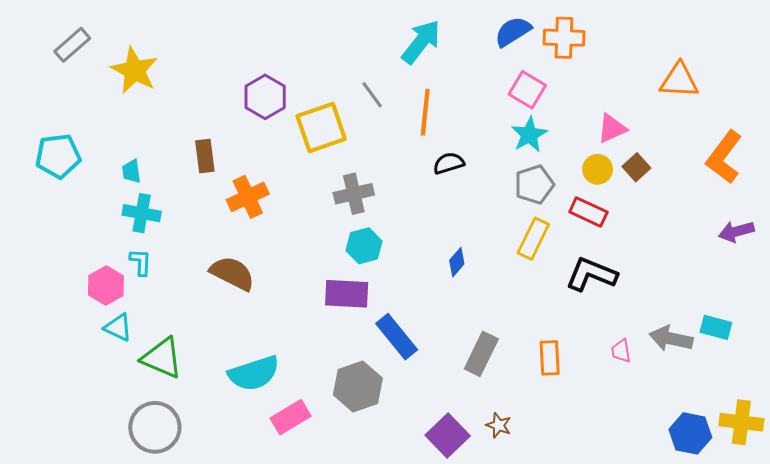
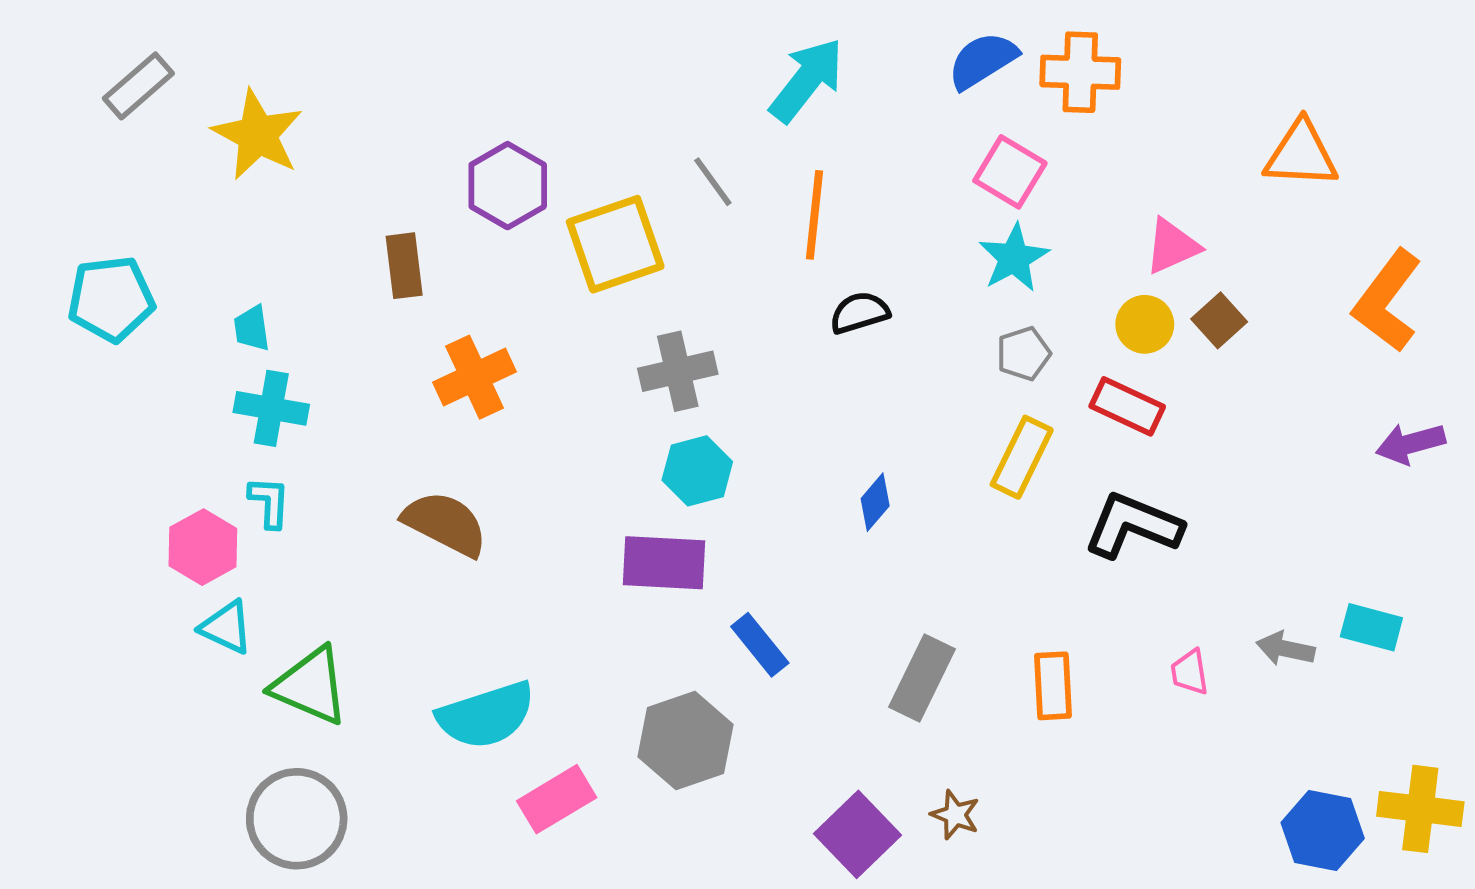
brown rectangle: (205, 156) -> (404, 266), moved
gray pentagon: (534, 185) -> (1024, 354), size x0.7
blue rectangle: (397, 337) -> (760, 645), size x0.7
gray arrow: (671, 339) -> (1285, 649), size x0.7

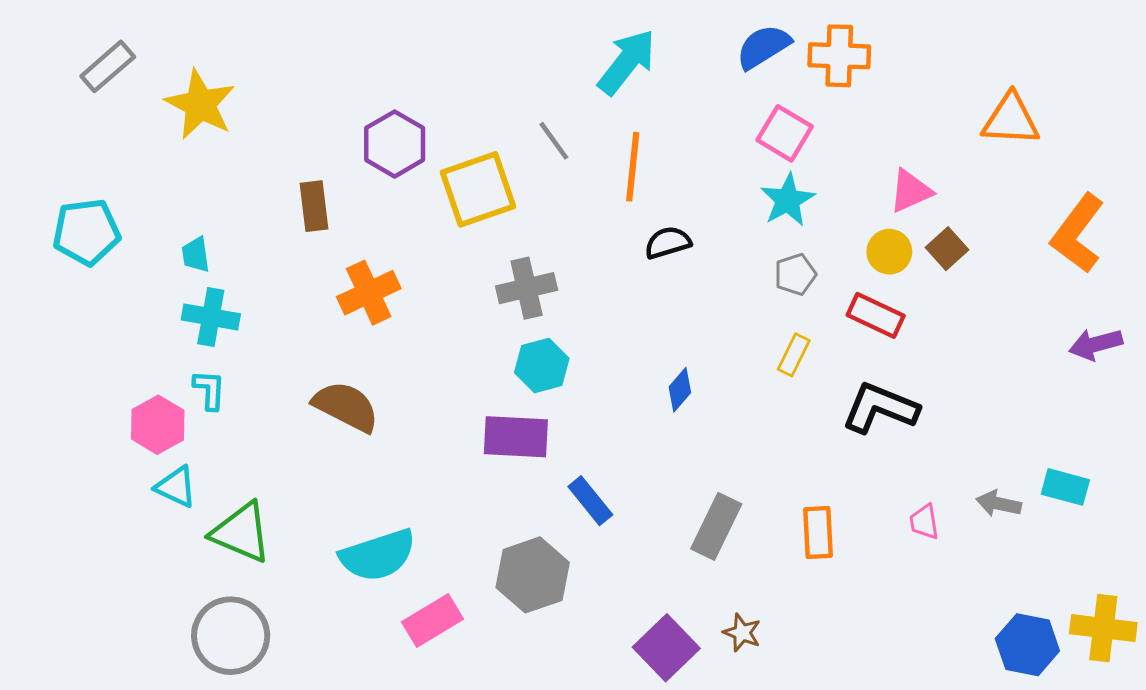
yellow rectangle: (1022, 457) -> (794, 355), size x0.7

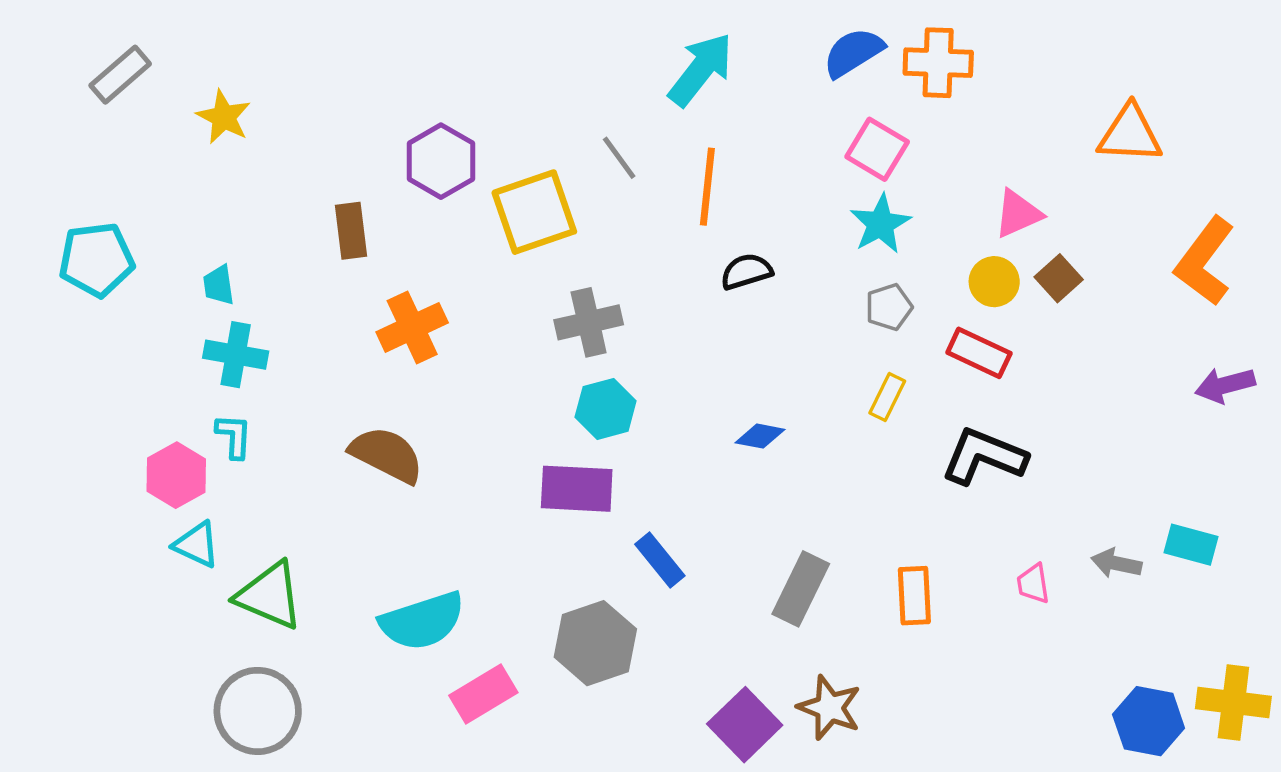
yellow star: (200, 104) -> (224, 117), size x0.7
blue diamond: (680, 390) -> (760, 436), turned 60
brown star: (742, 633) -> (830, 708), size x1.5

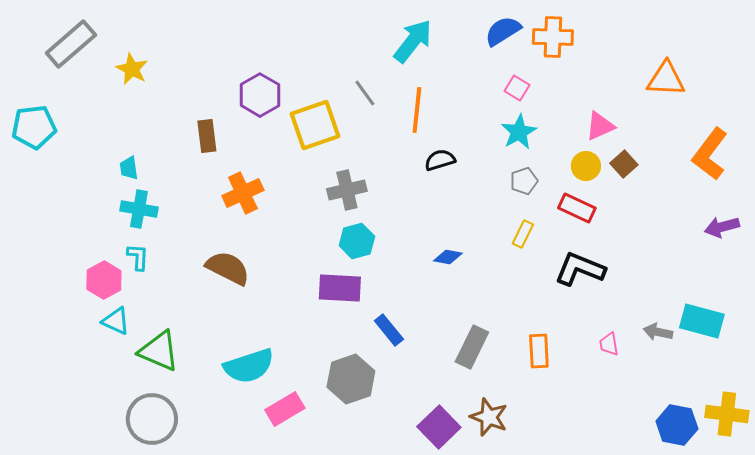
gray rectangle: (120, 75) -> (71, 44), size x1.4
pink square: (877, 149) -> (517, 88), size x0.7
cyan pentagon: (96, 260) -> (34, 127), moved
cyan rectangle: (1191, 545) -> (702, 321), size x1.4

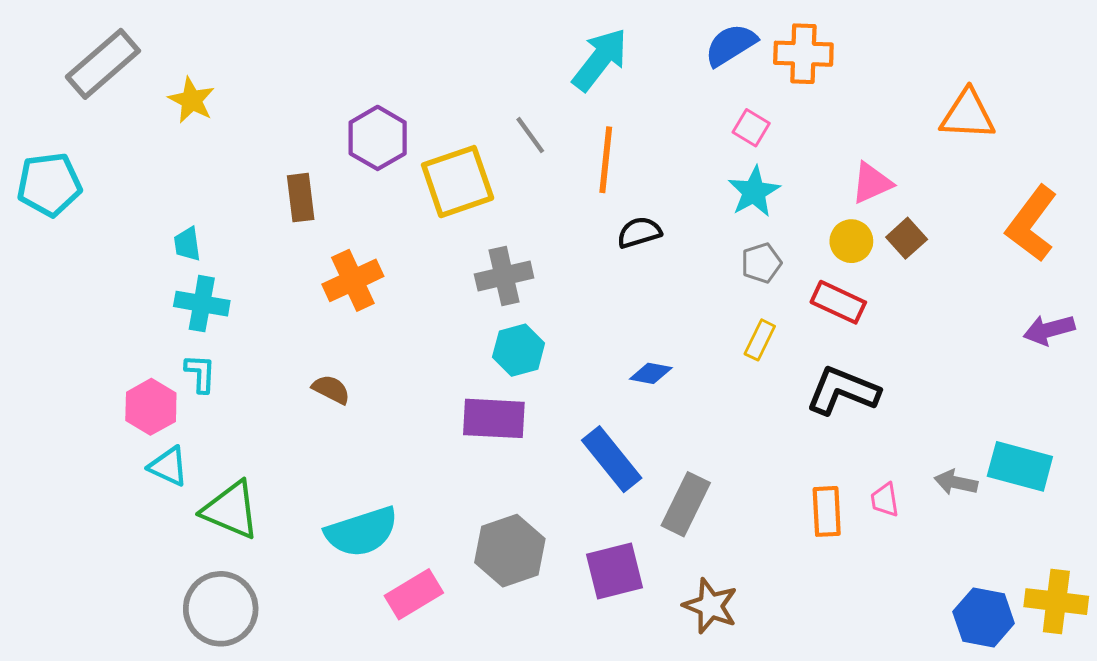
brown semicircle: (228, 268) -> (331, 389), size x0.6
blue rectangle: (389, 330) -> (612, 459), moved, size x1.4
orange rectangle: (539, 351) -> (827, 511), moved
purple square: (439, 427) -> (614, 571), moved, turned 30

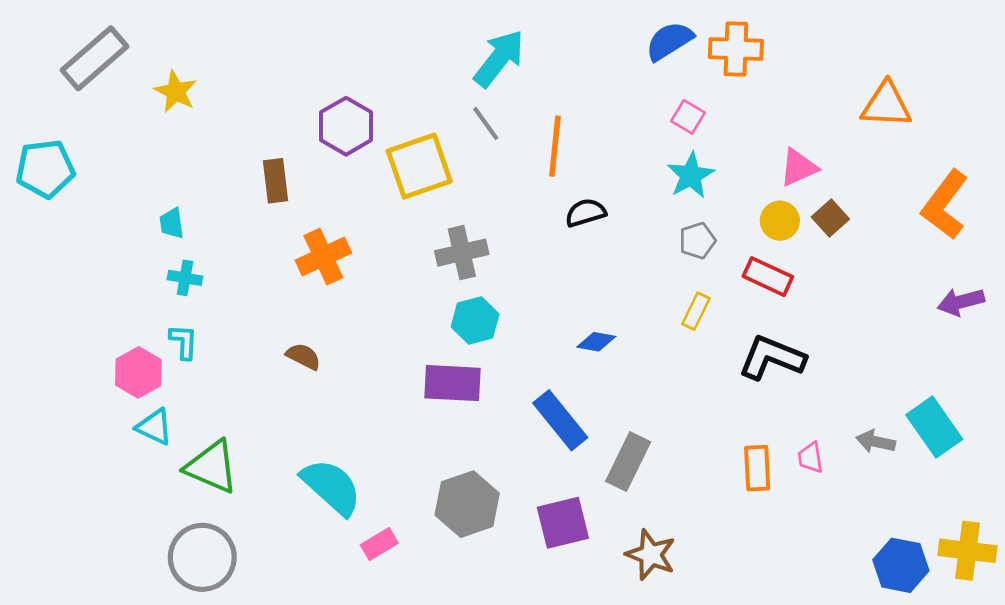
cyan arrow: (600, 59) -> (499, 58), moved
cyan cross: (202, 304) -> (185, 278), size x0.7
cyan rectangle: (1020, 466) -> (934, 427), turned 40
cyan semicircle: (362, 532) -> (331, 487), turned -120
pink rectangle: (414, 594) -> (379, 544), size x0.7

